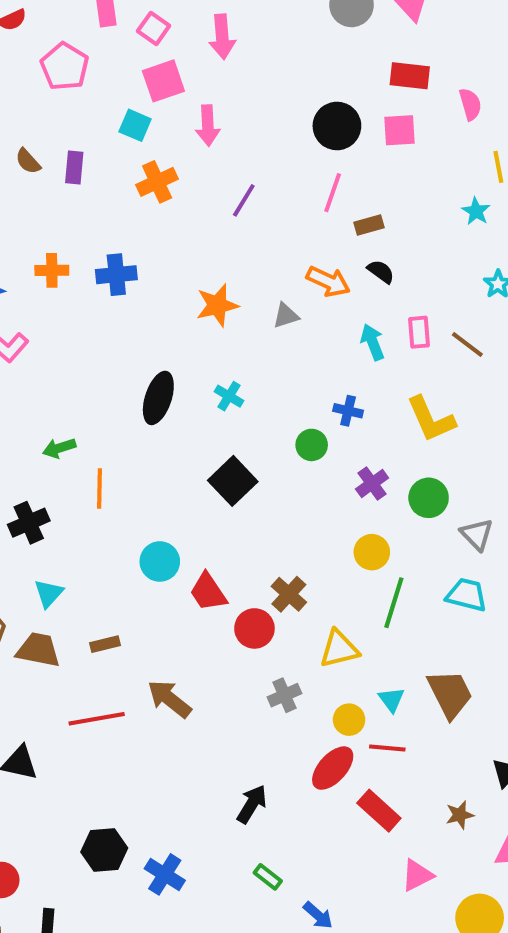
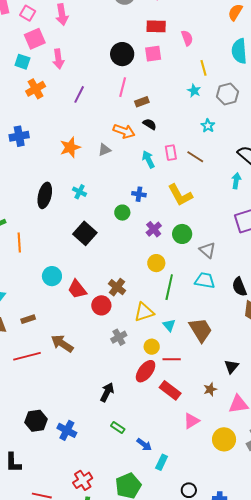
cyan triangle: (391, 700) -> (169, 325), moved

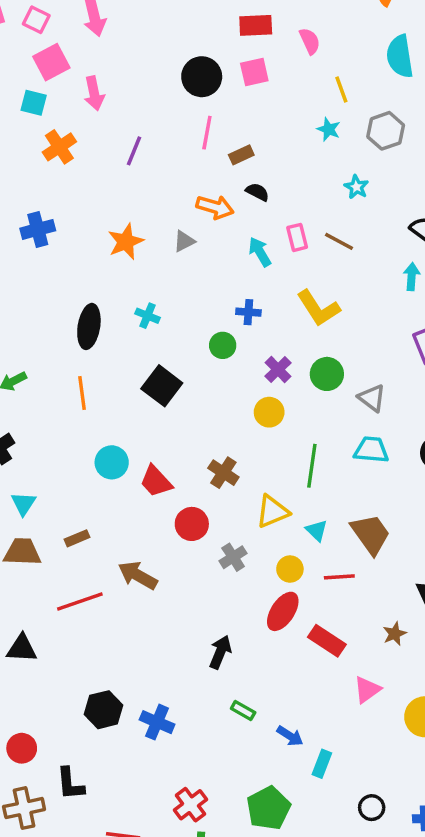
orange line: (19, 243) -> (82, 393), moved
yellow circle: (156, 263) -> (269, 412), moved
red circle: (101, 305) -> (192, 524), moved
red line: (172, 359) -> (339, 577), moved

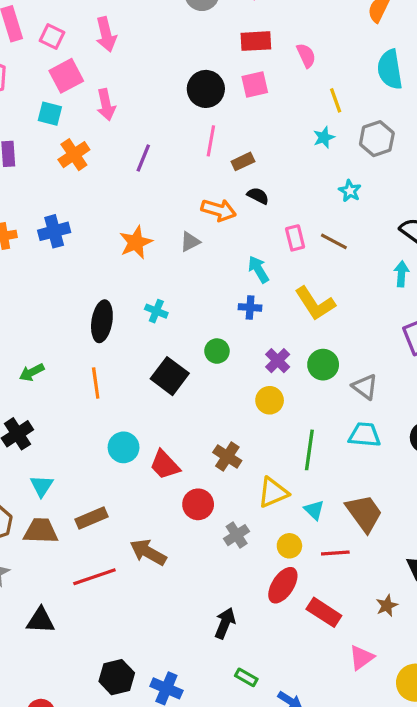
cyan star: (329, 129) -> (324, 137), turned 30
cyan arrow: (260, 252) -> (258, 269), moved
green circle: (223, 345) -> (217, 351), moved
brown rectangle: (77, 538) -> (92, 518), size x1.4

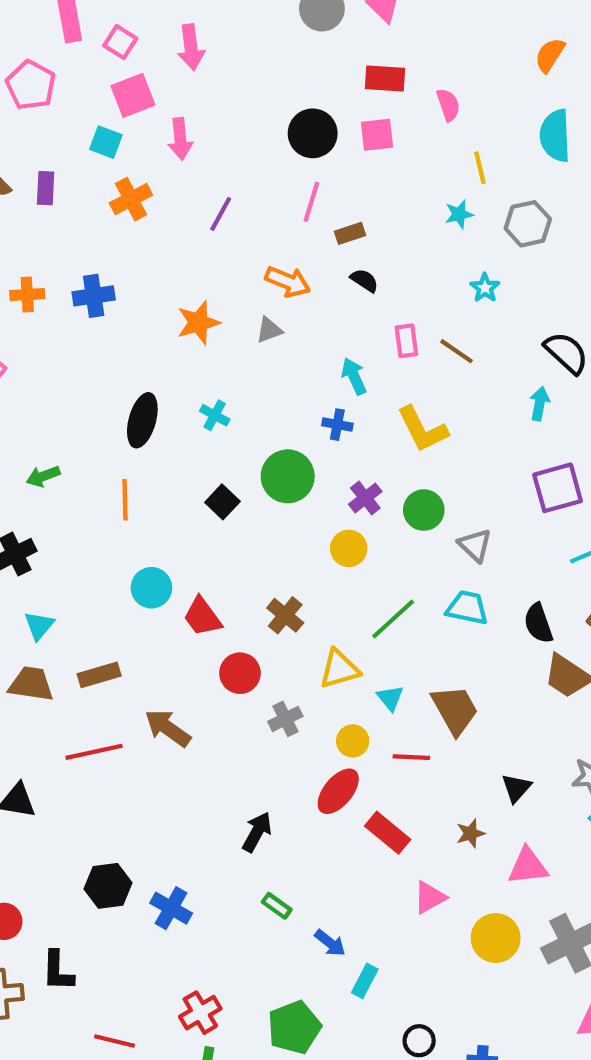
orange arrow: (219, 210) -> (288, 282), moved
green circle: (217, 351) -> (288, 476), size x1.6
black square: (170, 376) -> (222, 502), size x0.7
green line: (309, 450) -> (393, 619), turned 33

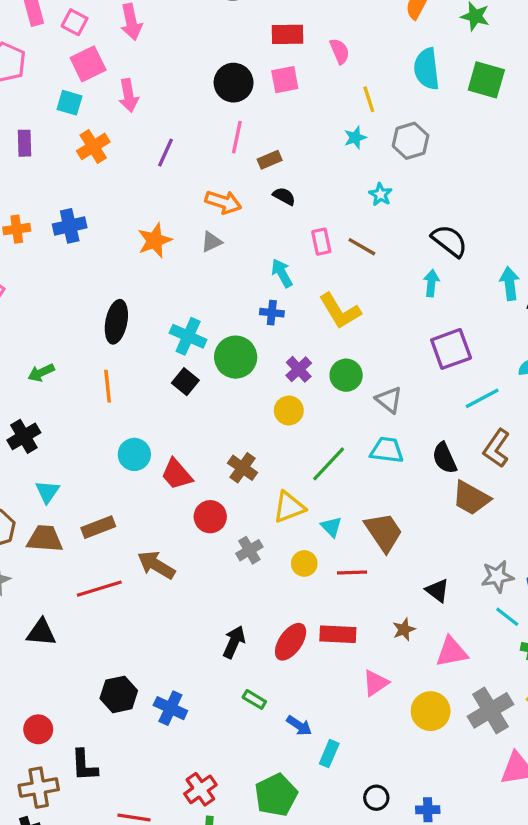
cyan cross: (215, 415) -> (188, 336), moved, size x1.5
black triangle: (516, 788) -> (437, 590), turned -30
red ellipse: (338, 791) -> (291, 642), moved
red rectangle: (388, 833) -> (338, 634), turned -32

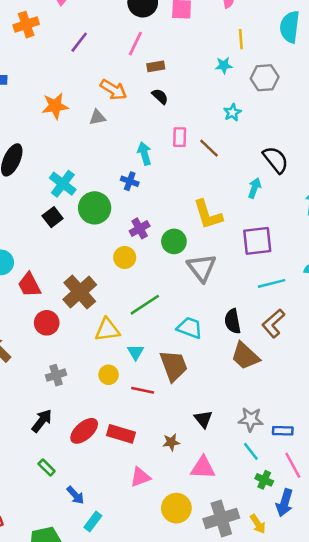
yellow L-shape: (340, 311) -> (208, 215), moved
gray triangle: (389, 400) -> (202, 268), size x1.4
cyan trapezoid: (387, 450) -> (190, 328), moved
brown cross: (243, 468) -> (80, 292), size x1.5
gray cross: (249, 550) -> (56, 375), moved

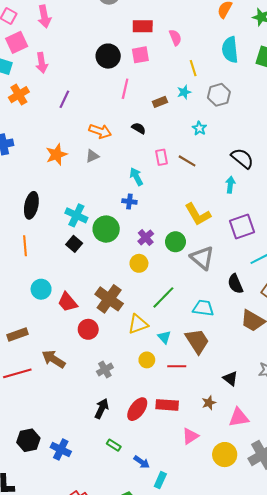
pink line: (135, 44) -> (125, 89), moved
brown rectangle: (156, 66) -> (160, 102), moved
black semicircle: (233, 321) -> (235, 284), moved

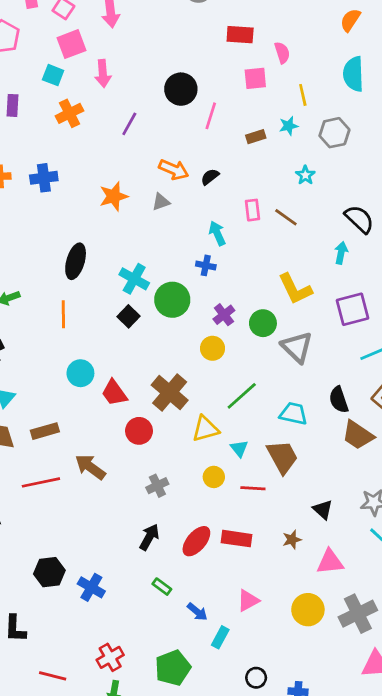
pink square: (140, 55) -> (255, 78), moved
black circle: (108, 56) -> (181, 89), moved
black semicircle: (139, 128) -> (210, 177), moved, turned -72
black semicircle: (235, 284) -> (339, 400), moved
pink triangle: (190, 436) -> (248, 600), moved

